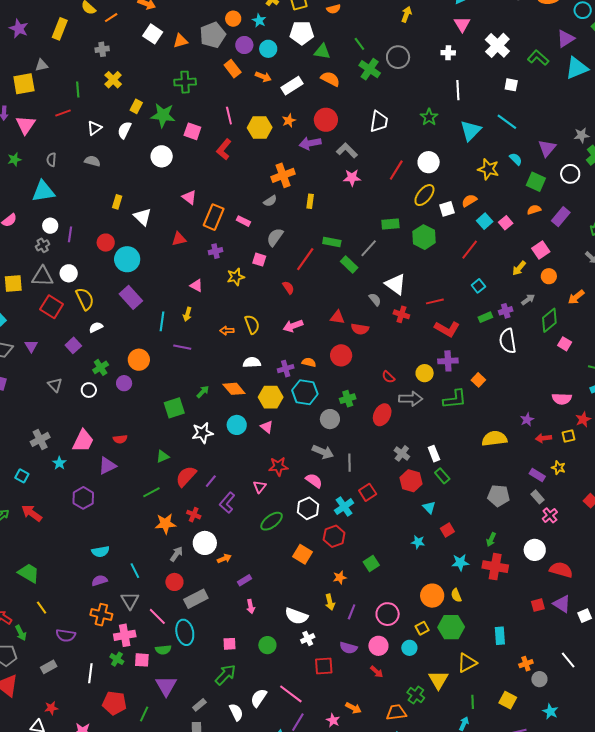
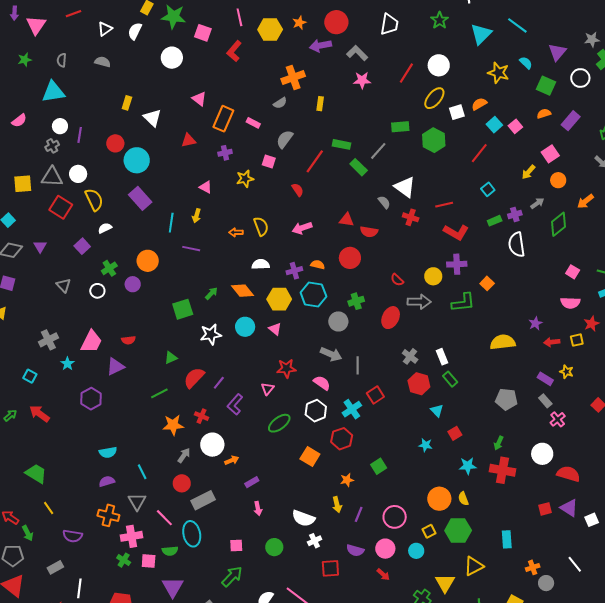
pink square: (565, 344) -> (573, 272), moved
white line: (90, 673) -> (79, 588), moved

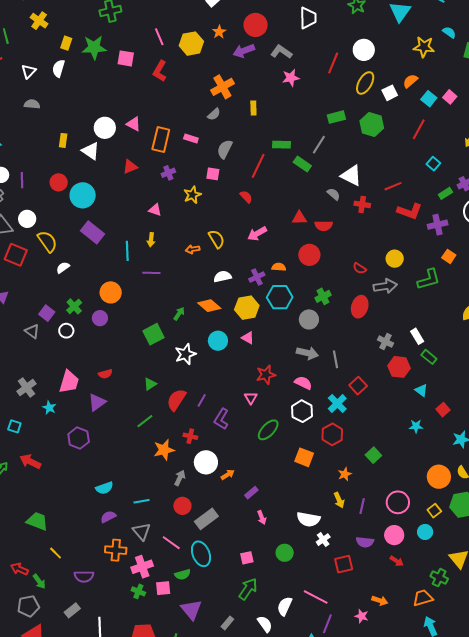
white circle: (172, 58) -> (105, 128), moved
purple square: (82, 246) -> (47, 313), moved
purple cross: (457, 264) -> (438, 225), moved
cyan line: (142, 472) -> (141, 501), turned -63

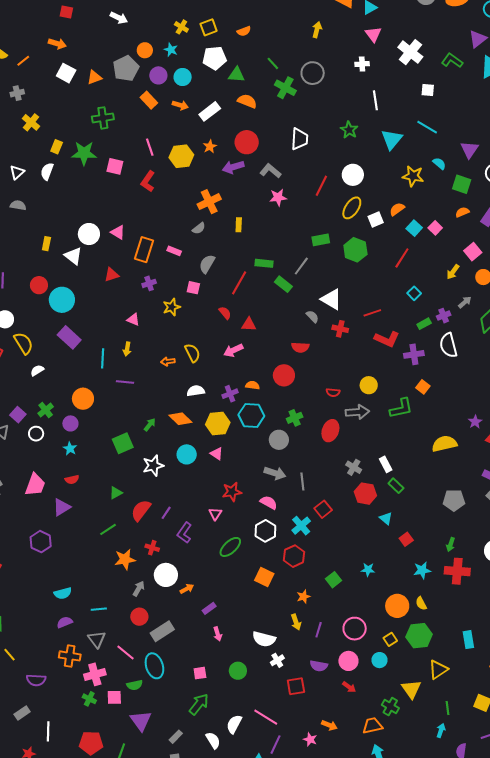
red triangle: (299, 218) -> (249, 324), moved
red semicircle: (360, 268) -> (333, 392), turned -32
cyan star: (49, 408) -> (70, 449), moved
cyan star: (416, 426) -> (368, 570), moved

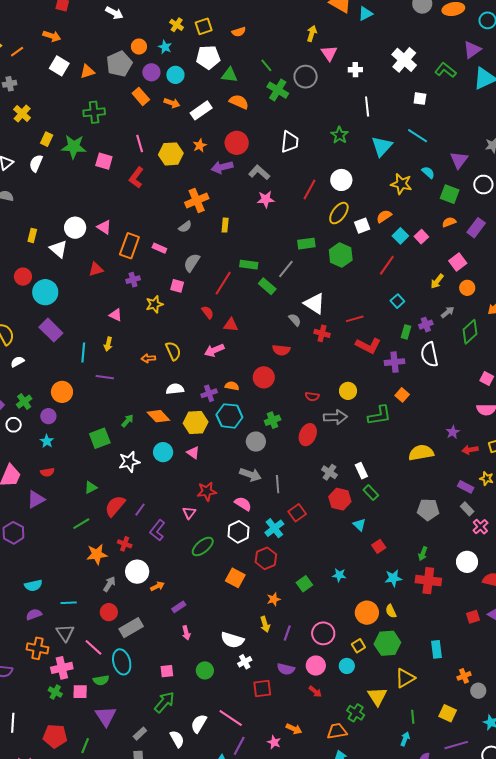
pink triangle: (373, 34) -> (329, 53), moved
green rectangle: (424, 324) -> (406, 332), turned -48

